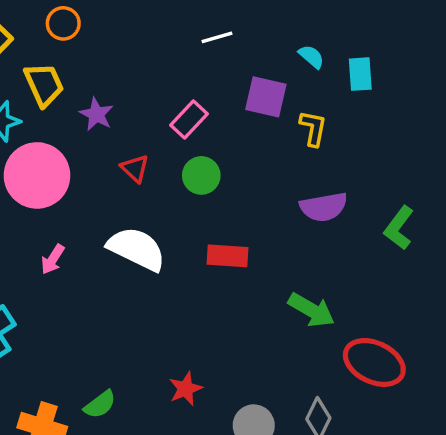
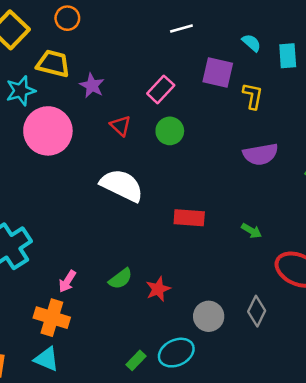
yellow trapezoid: (44, 85) -> (53, 64), turned -52
red rectangle: (228, 256) -> (189, 218), moved
pink arrow: (53, 259) -> (67, 281), moved
green arrow: (311, 310) -> (251, 231), size x0.6
green semicircle: (100, 404) -> (121, 279), moved

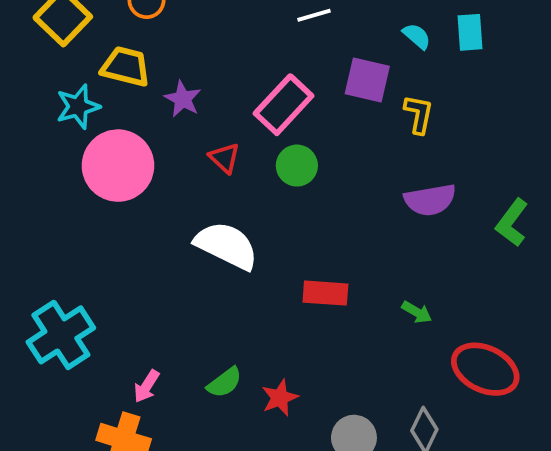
cyan rectangle: (288, 56) -> (470, 32), moved
pink rectangle: (161, 89) -> (284, 105), size x1.4

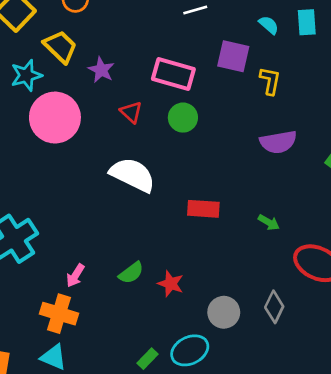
yellow trapezoid: (126, 67) -> (60, 47), turned 30
pink rectangle: (284, 105) -> (173, 74), turned 63
red star: (280, 398) -> (171, 284), turned -30

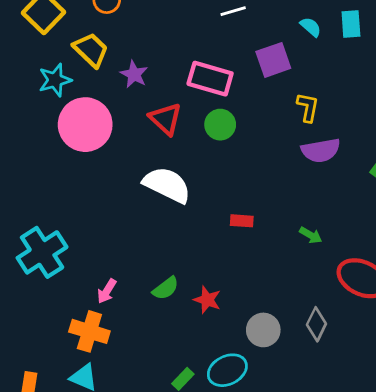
purple square: (233, 56) -> (273, 60), turned -32
yellow L-shape: (270, 81) -> (308, 107), moved
red triangle: (131, 112) -> (166, 119), size x1.4
red rectangle: (203, 209) -> (242, 221), size x0.7

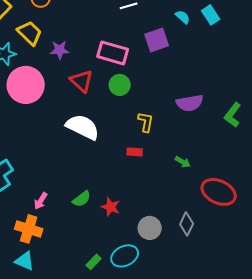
cyan rectangle: (351, 24) -> (211, 15), turned -30
purple star: (134, 74) -> (60, 50), turned -30
yellow L-shape: (308, 107) -> (146, 122), moved

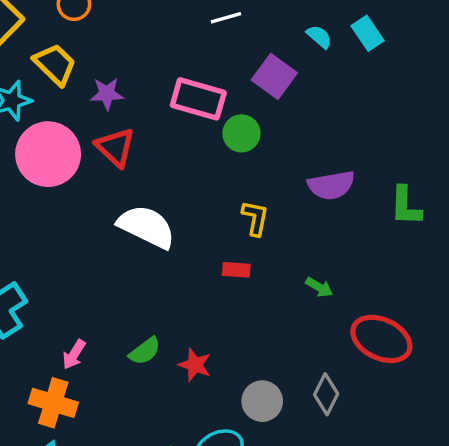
purple square: (157, 40) -> (274, 76), turned -35
red triangle: (82, 81) -> (115, 147), moved
green circle: (120, 85) -> (241, 133), moved
green L-shape: (233, 115) -> (406, 206), turned -35

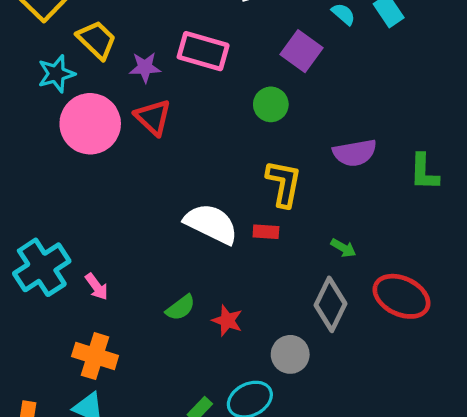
pink rectangle: (198, 99) -> (203, 51), moved
yellow L-shape: (255, 218) -> (284, 183), size x1.4
white semicircle: (146, 227) -> (211, 224), moved
pink arrow: (74, 354) -> (97, 287), moved, turned -68
gray diamond: (326, 394) -> (331, 304), moved, size x1.4

